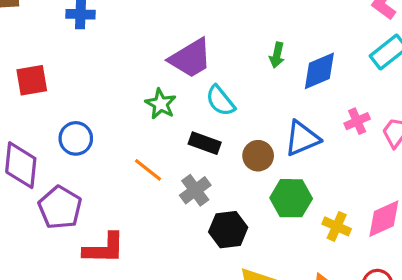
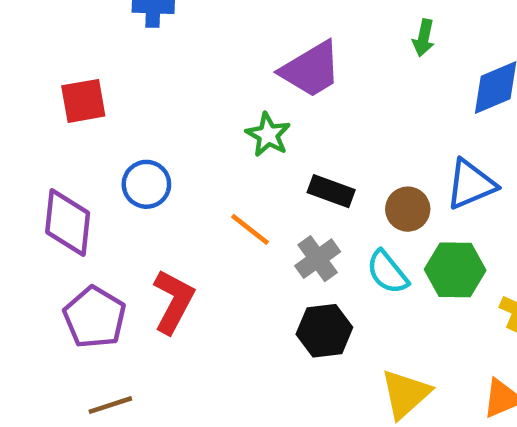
green arrow: (277, 55) -> (424, 38), moved
cyan semicircle: (220, 101) -> (387, 272), moved
purple pentagon: (60, 208) -> (95, 317), moved
black hexagon: (228, 230) -> (324, 331), moved
red L-shape: (104, 248) -> (173, 301), moved, turned -63

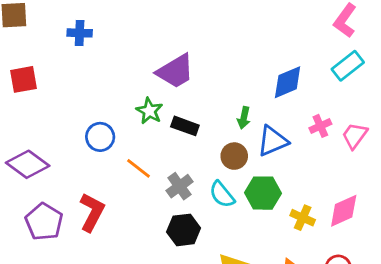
green arrow: (424, 38) -> (244, 118), moved
red square: (83, 101) -> (24, 79), moved
blue circle: (146, 184) -> (100, 137), moved
black rectangle: (331, 191) -> (185, 126), moved
purple diamond: (68, 223) -> (28, 164), turned -60

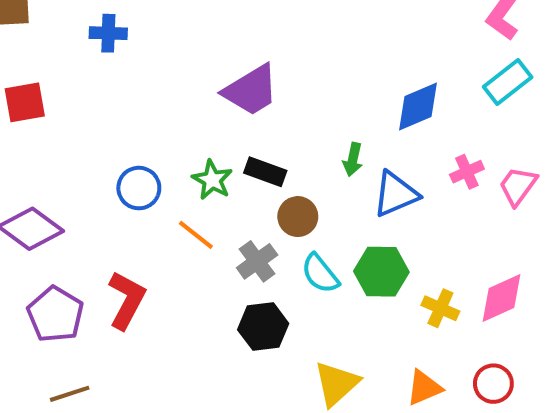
green star: (149, 111) -> (212, 180), moved
brown circle: (234, 156) -> (298, 217), moved

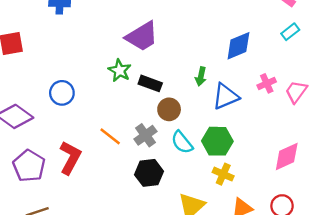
cyan rectangle: (508, 82) -> (290, 32), size x0.7
green star: (212, 180) -> (120, 71), moved
blue circle: (139, 188) -> (62, 93), moved
orange line: (196, 235) -> (110, 136), moved
yellow cross: (440, 308) -> (223, 174), moved

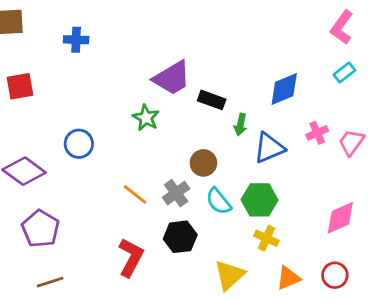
black rectangle: (150, 83) -> (212, 100), moved
red L-shape: (70, 158) -> (131, 257), moved

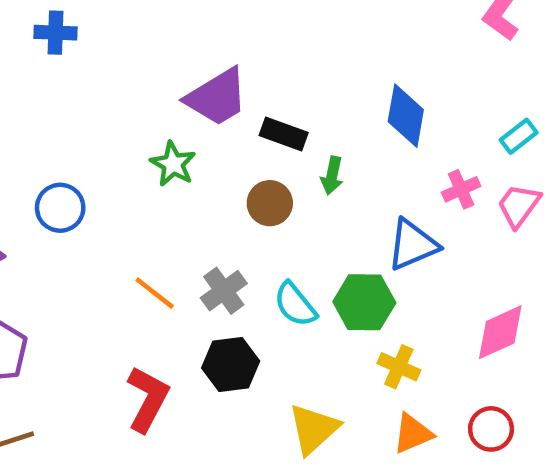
cyan rectangle: (344, 73) -> (519, 136), moved
blue diamond: (284, 89) -> (406, 116), turned -57
blue triangle: (269, 148) -> (413, 245), moved
brown circle: (203, 163) -> (270, 203), moved
yellow cross: (266, 238) -> (399, 367), moved

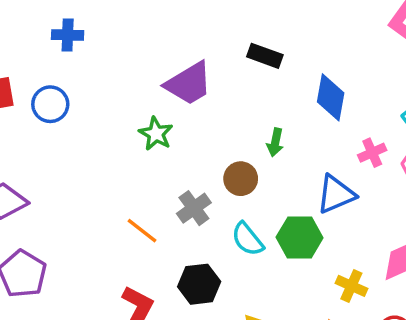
black rectangle: (284, 134) -> (265, 56), moved
brown circle: (270, 203) -> (241, 179), moved
blue circle: (60, 208) -> (50, 104), moved
gray cross: (224, 291) -> (194, 208), moved
yellow cross: (399, 367) -> (351, 286), moved

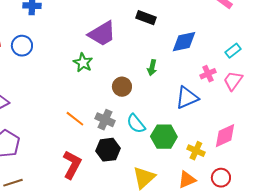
blue diamond: (331, 97) -> (184, 42), turned 68
brown circle: (241, 179) -> (122, 87), moved
gray cross: (194, 208) -> (105, 120), moved, turned -30
green hexagon: (300, 237) -> (164, 137), moved

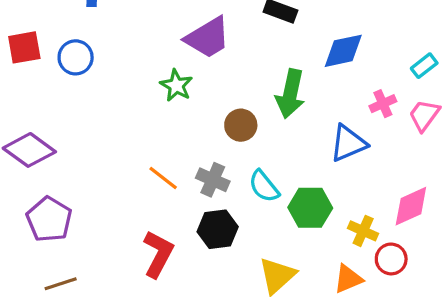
green arrow: (152, 68) -> (290, 94), size x1.8
red circle: (221, 178) -> (391, 259), moved

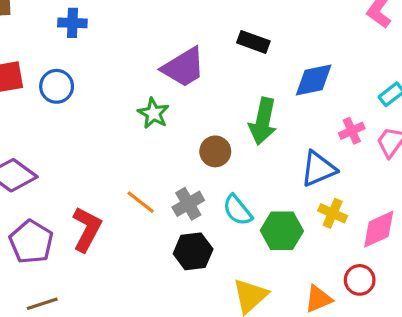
gray cross: (213, 180) -> (188, 204), turned 36
yellow cross: (363, 231) -> (333, 213), moved
red L-shape: (158, 254) -> (87, 229), moved

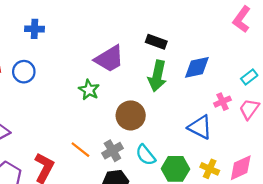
green arrow: (263, 121) -> (157, 76), moved
brown circle: (215, 151) -> (131, 115), size x1.4
blue triangle: (318, 169) -> (200, 127), turned 50
yellow cross: (333, 213) -> (210, 169), moved

